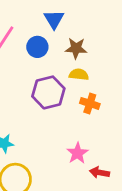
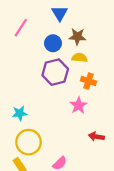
blue circle: (37, 47) -> (53, 43), moved
pink star: (77, 153) -> (79, 105), moved

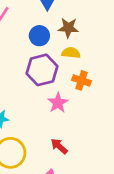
pink star: (79, 105) -> (58, 103), moved
red arrow: (96, 137) -> (59, 146), moved, turned 32

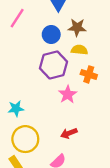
red arrow: (59, 146) -> (69, 133), turned -63

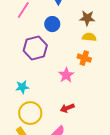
brown star: (77, 27) -> (87, 18), moved
yellow semicircle: (79, 50) -> (89, 37), moved
purple hexagon: (54, 65) -> (35, 48), moved

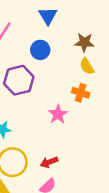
yellow semicircle: (89, 37) -> (87, 66), turned -128
red arrow: (67, 108) -> (49, 162), moved

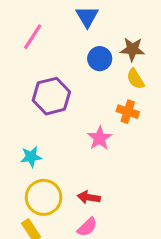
blue circle: (40, 50) -> (100, 59), moved
red arrow: (49, 162) -> (89, 197), turned 30

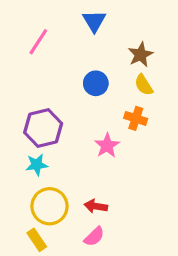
brown star: (132, 49) -> (141, 55), turned -30
blue circle: (100, 59) -> (96, 83), moved
purple hexagon: (51, 96) -> (43, 128), moved

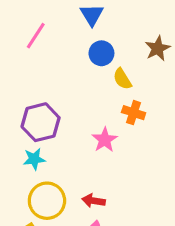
brown star: (141, 55) -> (158, 48), moved
blue circle: (96, 83) -> (101, 53), moved
yellow semicircle: (144, 85) -> (122, 79), moved

